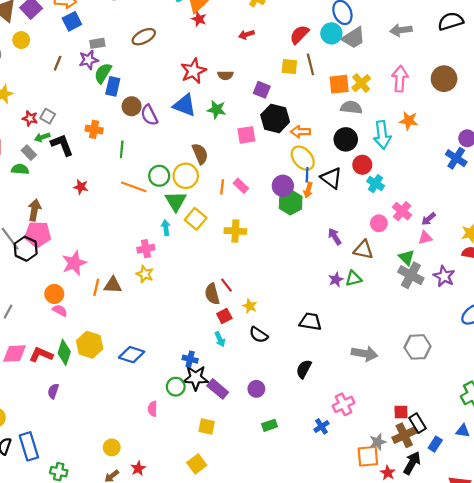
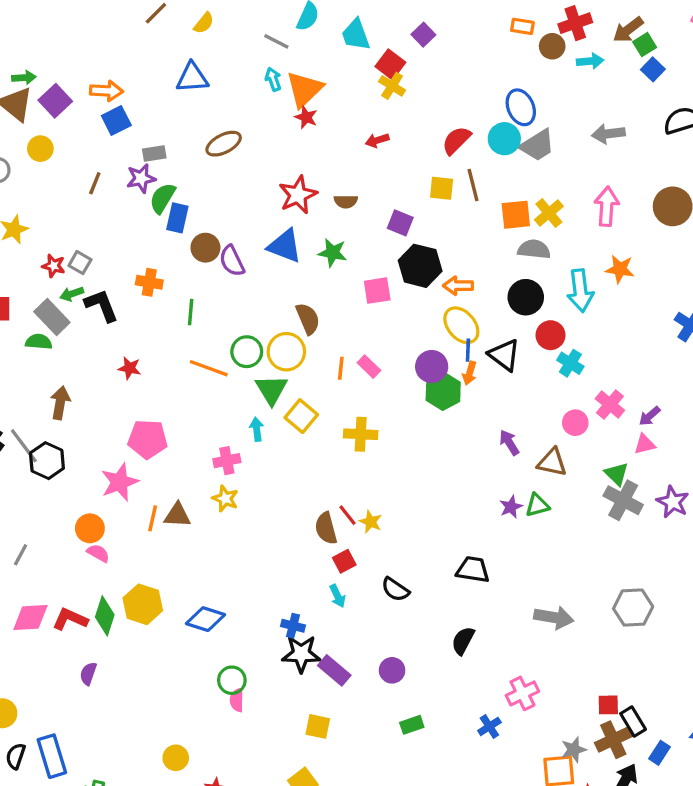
gray rectangle: (29, 153) -> (52, 317), size x1.5
pink pentagon: (38, 234) -> (148, 439), moved
yellow star: (250, 306) -> (371, 522), moved
green circle: (176, 387) -> (232, 680), moved

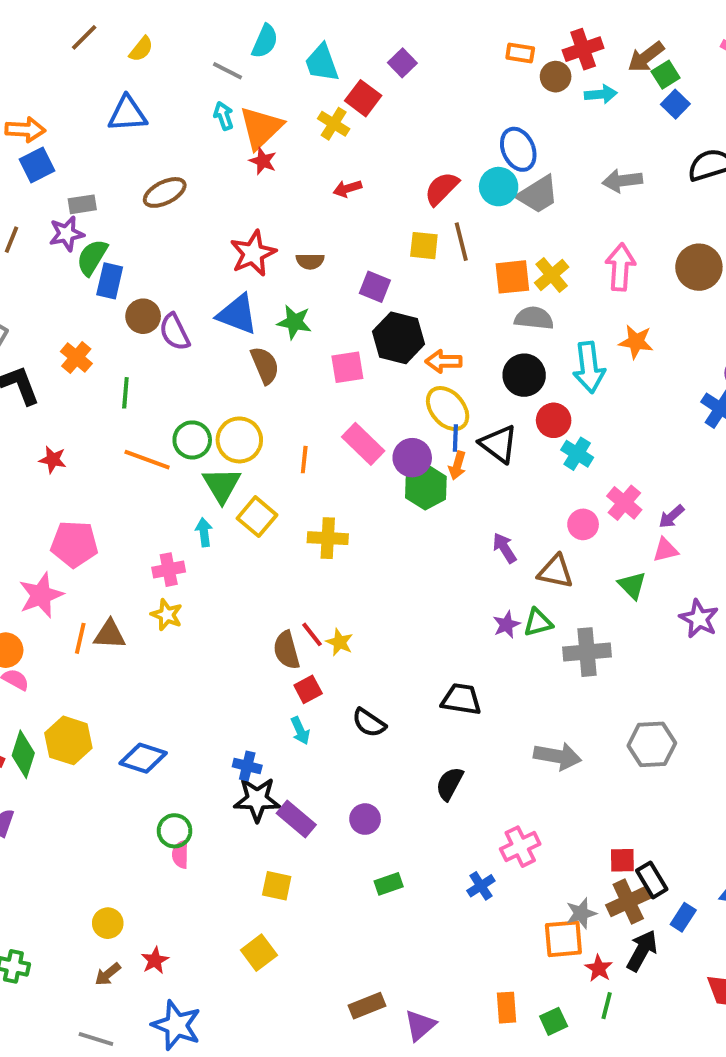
yellow cross: (392, 86) -> (334, 124), moved
orange cross: (149, 282) -> (76, 357), turned 30
brown semicircle: (308, 319) -> (265, 365), moved
pink rectangle: (369, 367) -> (363, 444), moved, size x1.5
gray cross: (623, 500) -> (587, 652), moved, turned -33

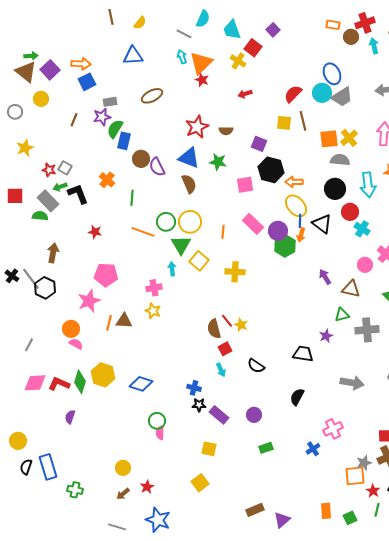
brown line: (84, 37) -> (111, 17), turned -56
cyan arrow: (601, 94) -> (374, 46), turned -98
brown semicircle: (265, 365) -> (189, 184), moved
purple star: (506, 625) -> (326, 336), moved
black star: (257, 799) -> (199, 405), size x0.6

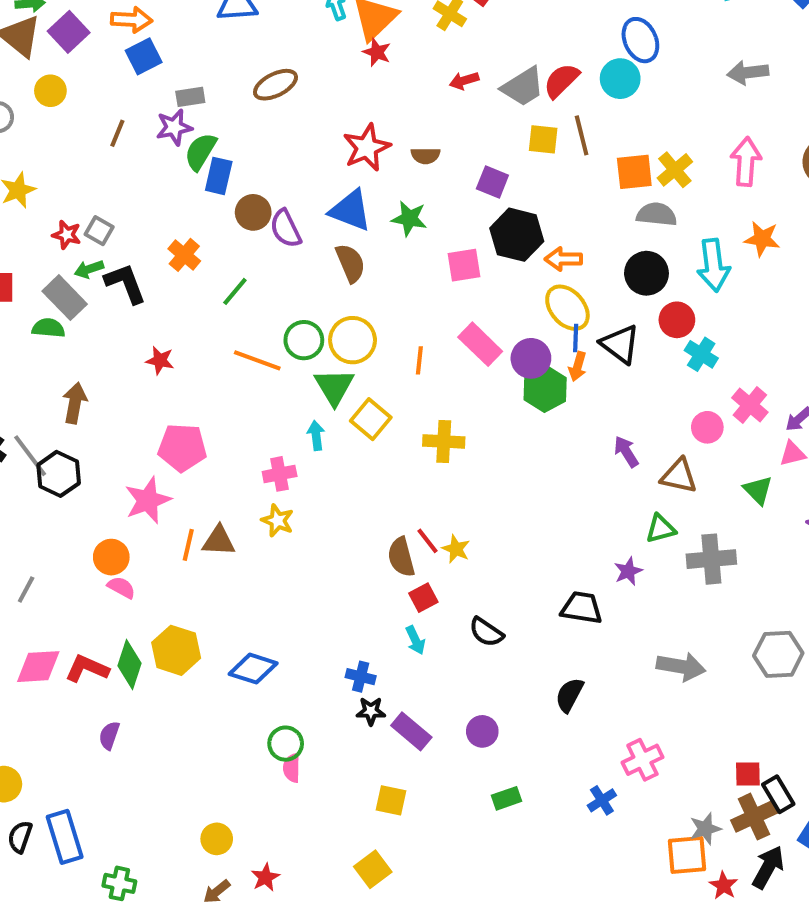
gray trapezoid: (342, 97) -> (523, 87), moved
green line: (132, 198) -> (235, 291), turned 35

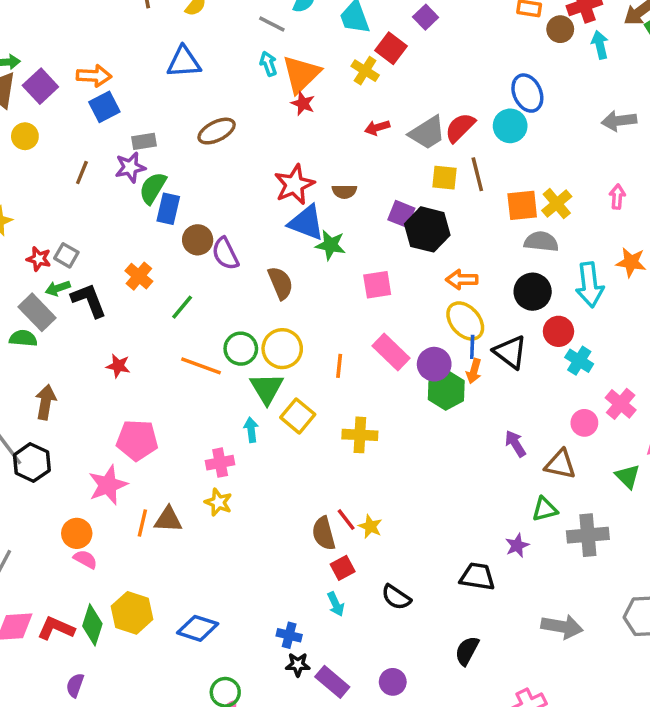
pink arrow: (746, 162) -> (617, 197), size x0.6
blue triangle: (350, 210) -> (306, 223), moved
black hexagon: (517, 235) -> (427, 229), moved

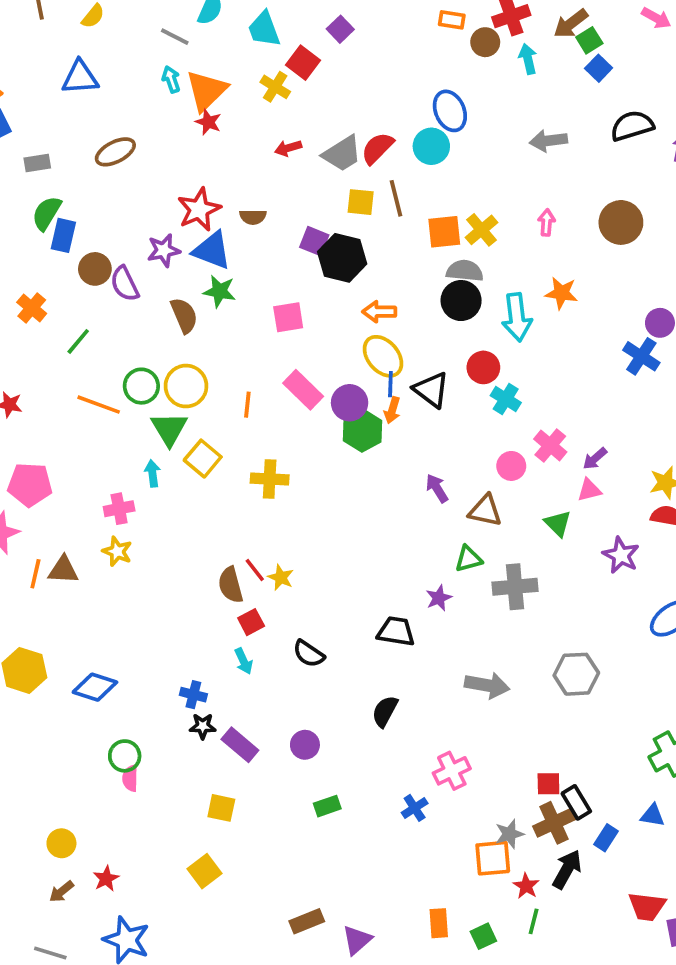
purple star: (130, 167) -> (164, 250), moved
green star: (331, 245) -> (219, 291), moved
black circle: (533, 292) -> (461, 301), moved

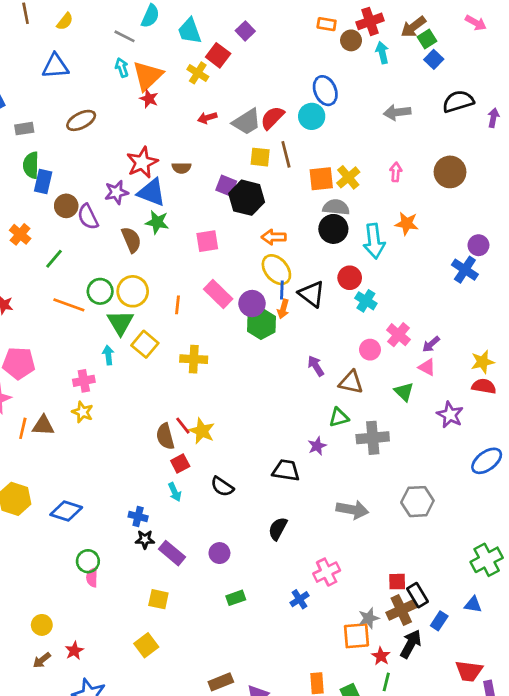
green semicircle: (47, 213) -> (31, 165), turned -30
pink triangle: (589, 490) -> (427, 367), turned 42
yellow star: (281, 577) -> (202, 431), size x1.4

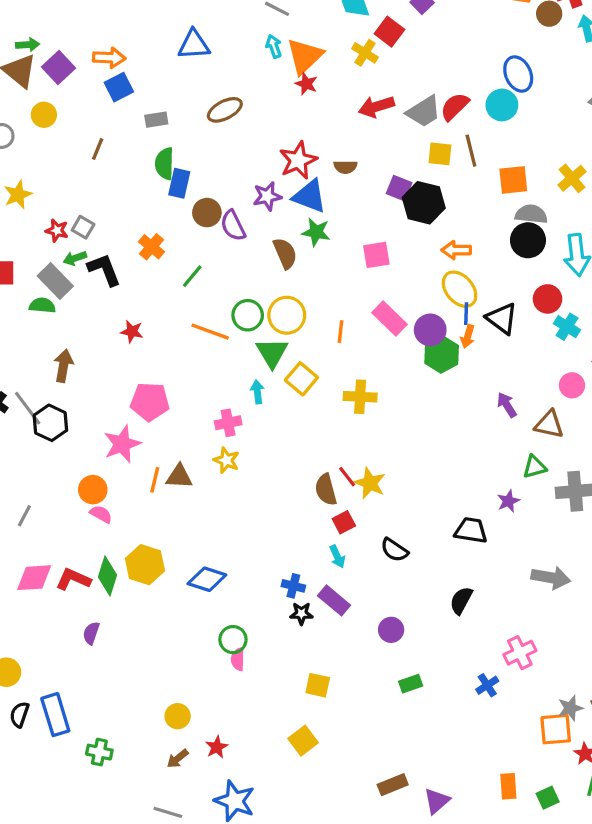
red arrow: (207, 118) -> (376, 107), size x1.5
yellow cross: (348, 177) -> (572, 178), moved
purple rectangle: (172, 553) -> (334, 600), moved

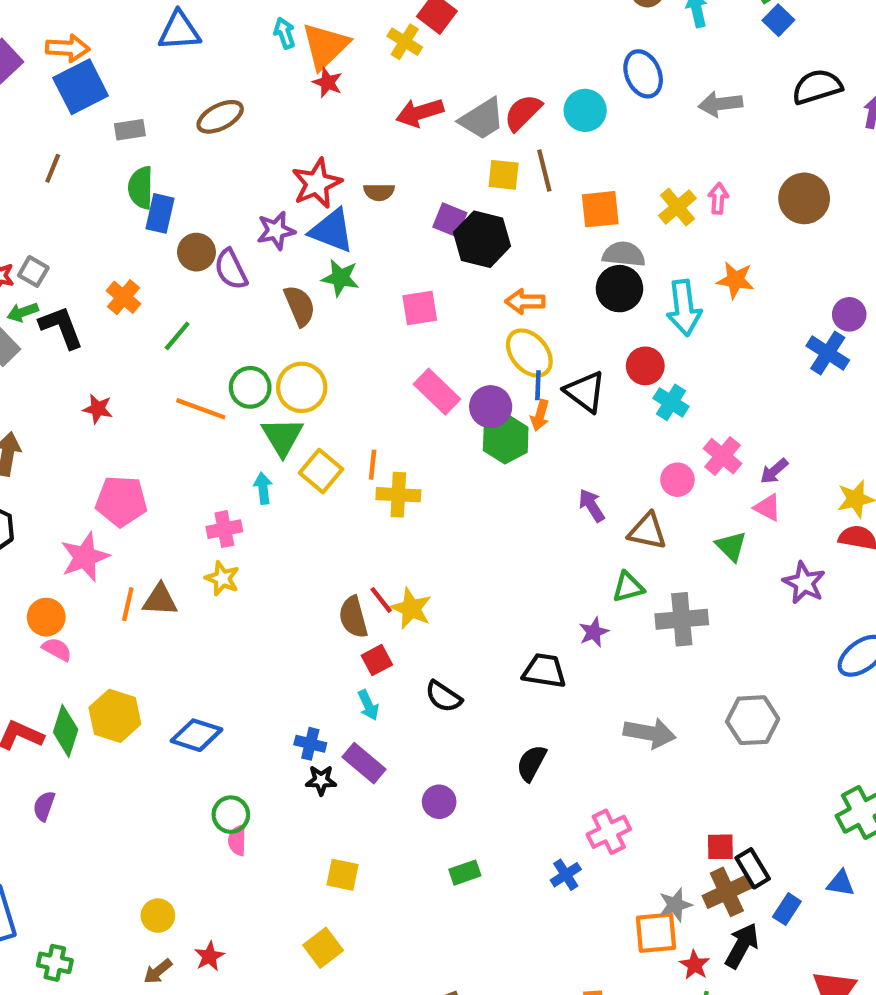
blue ellipse: (518, 74) -> (643, 74), moved
blue square: (119, 87) -> (81, 87), size x1.4
orange line: (341, 332) -> (373, 465), moved

